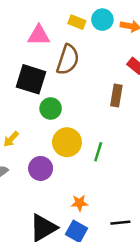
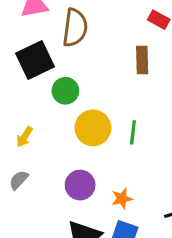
black square: (31, 79) -> (35, 60), turned -32
purple circle: (41, 168) -> (80, 185), moved

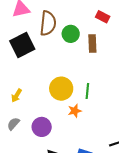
green circle: (65, 91) -> (71, 34), moved
purple circle: (80, 185) -> (42, 127), moved
orange star: (122, 199) -> (75, 111), moved

